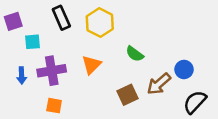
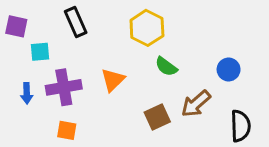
purple square: (13, 21) -> (16, 26), turned 30
yellow hexagon: (100, 23) -> (147, 28), moved
blue circle: (184, 69) -> (229, 69), moved
black semicircle: (195, 102) -> (240, 126), turned 135

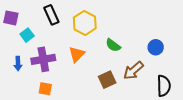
yellow hexagon: (147, 28) -> (85, 23), moved
cyan square: (40, 52) -> (27, 35), turned -32

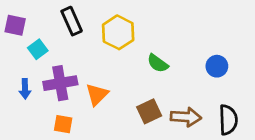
orange triangle: (77, 54) -> (97, 94), moved
brown arrow: (133, 71) -> (186, 117), moved, turned -135

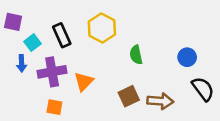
black rectangle: (72, 21) -> (62, 35), moved
green semicircle: (158, 63) -> (136, 55), turned 42
blue arrow: (25, 89) -> (22, 63), moved
black semicircle: (228, 120) -> (203, 89), moved, turned -35

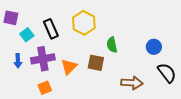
blue arrow: (22, 63) -> (18, 61), moved
brown square: (129, 96) -> (96, 63), moved, turned 36
orange square: (54, 107) -> (45, 88), turned -32

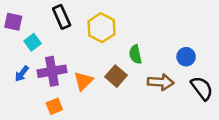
black rectangle: (51, 29) -> (62, 17), moved
blue arrow: (18, 61) -> (22, 74), turned 40
brown square: (96, 63) -> (116, 76), turned 30
brown arrow: (132, 83) -> (161, 82), moved

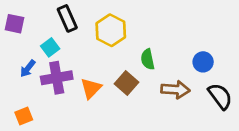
cyan square: (33, 42) -> (50, 47), moved
blue arrow: (22, 74) -> (28, 69), moved
orange square: (54, 106) -> (24, 116), moved

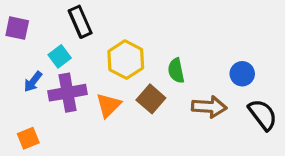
yellow hexagon: (111, 30) -> (126, 60), moved

